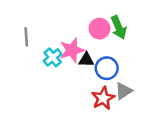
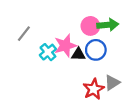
green arrow: (119, 27) -> (108, 25), turned -72
gray line: (26, 37) -> (24, 34), turned 42
blue circle: (107, 68) -> (96, 50), moved

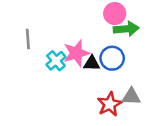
pink circle: (90, 26) -> (115, 14), moved
gray line: (24, 34) -> (28, 39), turned -42
gray triangle: (112, 83) -> (131, 97), turned 35

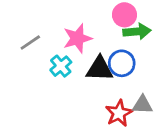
gray line: (28, 39) -> (30, 43), turned 60
pink star: (76, 53) -> (77, 38), moved
black triangle: (92, 63) -> (100, 69), size x1.5

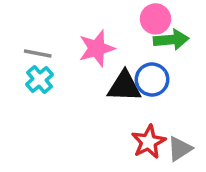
gray line: (30, 43) -> (38, 54), turned 45
cyan cross: (61, 66) -> (39, 80), moved
gray triangle: (142, 105) -> (180, 149), moved, turned -35

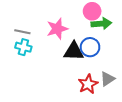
cyan cross: (39, 80) -> (23, 47), turned -35
gray triangle: (180, 149) -> (107, 79), moved

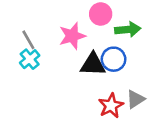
pink circle: (92, 11) -> (101, 14), moved
gray line: (22, 32) -> (28, 40), turned 49
cyan cross: (23, 47) -> (30, 59), turned 35

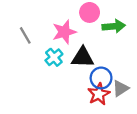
cyan cross: (30, 59) -> (54, 57), moved
blue circle: (114, 59) -> (101, 78), moved

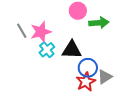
pink star: (64, 32) -> (41, 32), moved

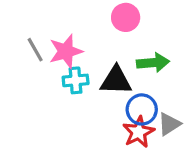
green arrow: (99, 23) -> (153, 63), moved
cyan cross: (47, 50) -> (76, 80), turned 35

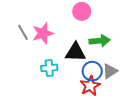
cyan cross: (76, 80) -> (49, 68), moved
gray triangle: (169, 124) -> (110, 71), moved

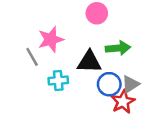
gray line: (23, 32) -> (32, 57), moved
red star: (90, 86) -> (123, 102), moved

